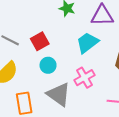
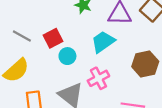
cyan circle: (48, 65) -> (67, 56), moved

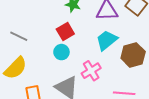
red square: (53, 38) -> (65, 31), moved
cyan trapezoid: (103, 42) -> (107, 40), moved

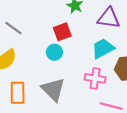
pink cross: (91, 71) -> (95, 78), moved, turned 30

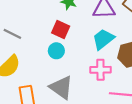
red square: (62, 32) -> (61, 30), turned -36

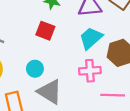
cyan circle: (56, 51) -> (35, 69), moved

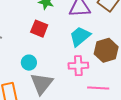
gray triangle: (50, 92) -> (42, 84), turned 35

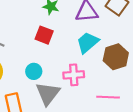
pink cross: (78, 66) -> (74, 75), moved

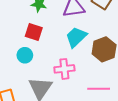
cyan circle: (34, 71) -> (25, 55), moved

